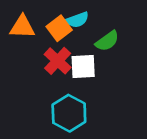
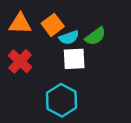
cyan semicircle: (77, 20) -> (69, 37), moved
red cross: (58, 61) -> (20, 61), moved

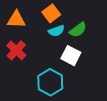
orange square: (53, 25) -> (51, 13), moved
white square: (74, 59) -> (71, 56), moved, turned 30

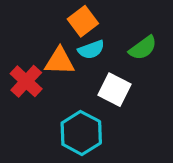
orange triangle: (16, 20) -> (59, 61), moved
green semicircle: (78, 30) -> (143, 48), moved

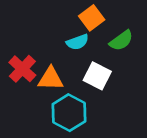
orange square: (83, 21) -> (92, 18), moved
orange triangle: (59, 61) -> (51, 79), moved

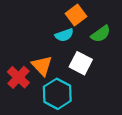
red cross: (22, 69) -> (18, 77), moved
orange triangle: (51, 79) -> (42, 66), turned 45

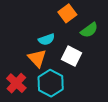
cyan semicircle: (64, 35) -> (47, 39), moved
red cross: (18, 77) -> (16, 83), moved

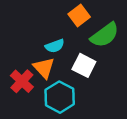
green semicircle: (89, 30) -> (105, 35), size x1.4
red cross: (16, 83) -> (22, 81), moved

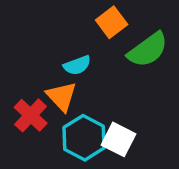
white square: (84, 65) -> (118, 139), moved

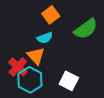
orange square: (112, 22) -> (51, 15), moved
cyan hexagon: (84, 138) -> (30, 80), moved

